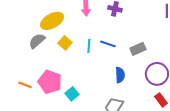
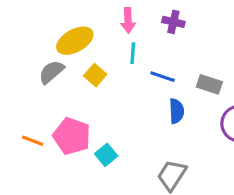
cyan line: (89, 46) -> (133, 53), moved
gray rectangle: (138, 49) -> (209, 84), turned 42
blue semicircle: (120, 75) -> (177, 111), moved

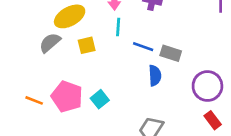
yellow square: (95, 75) -> (87, 45), turned 36
gray rectangle: (209, 84) -> (171, 53), moved
cyan square: (106, 155) -> (100, 99), moved

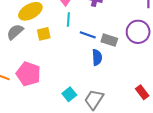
purple circle: (207, 86) -> (138, 32), moved
cyan square: (100, 99) -> (69, 94), moved

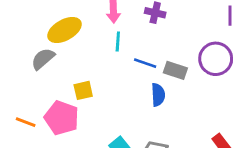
yellow square: (44, 34) -> (83, 90), moved

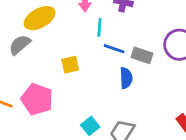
cyan line: (118, 42) -> (99, 27), moved
yellow square: (83, 90) -> (70, 65), moved

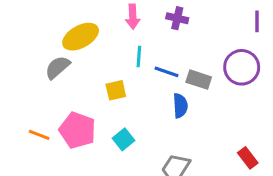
cyan line: (99, 27) -> (139, 57), moved
cyan square: (90, 126) -> (123, 139), moved

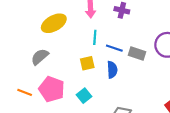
gray semicircle: (57, 67) -> (40, 57), moved
yellow square: (116, 90) -> (87, 63), moved
blue semicircle: (180, 106) -> (112, 70), moved

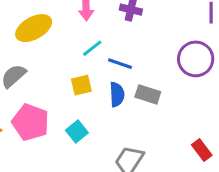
cyan line: (95, 37) -> (92, 48), turned 48
gray rectangle: (137, 53) -> (148, 94), moved

